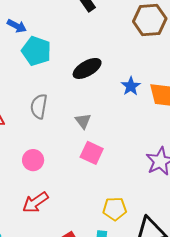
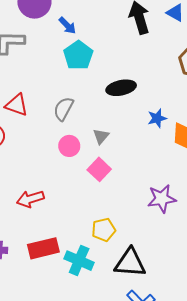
pink circle: (33, 160) -> (69, 146), moved
yellow pentagon: (115, 209) -> (104, 230), turned -30

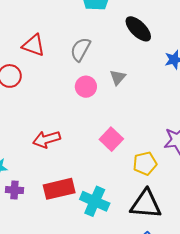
black ellipse: (121, 88) -> (138, 29), turned 56
pink square: (99, 169) -> (111, 139), moved
yellow pentagon: (104, 230) -> (145, 163), moved

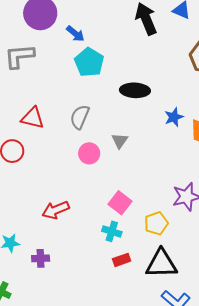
black ellipse: (138, 29) -> (135, 90), turned -36
red rectangle: (59, 189) -> (122, 260), moved, size x0.6
purple cross: (14, 190) -> (41, 258), moved
cyan cross: (95, 201) -> (112, 231), moved, size x0.7

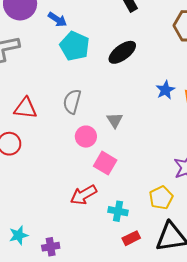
black ellipse: (135, 90) -> (122, 52), moved, turned -32
pink square: (120, 203) -> (105, 163), moved
red arrow: (56, 210) -> (84, 195), moved

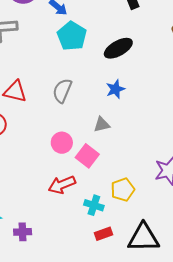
blue star: (165, 90) -> (115, 89), moved
gray triangle: (115, 120) -> (102, 125), moved, turned 42
pink circle: (86, 137) -> (62, 143), moved
yellow pentagon: (161, 198) -> (123, 190), moved

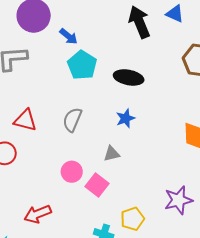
black ellipse: (118, 48) -> (129, 77), turned 40
red arrow: (62, 185) -> (38, 214), moved

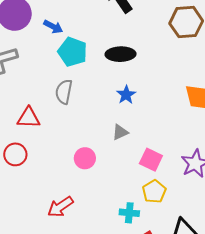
gray semicircle: (72, 120) -> (64, 92), moved
pink square: (97, 185) -> (151, 160), moved

